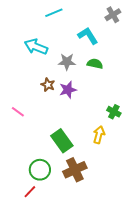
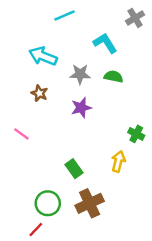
brown star: (48, 85) -> (39, 93), moved
green rectangle: (62, 141) -> (74, 169), size x0.7

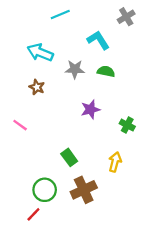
purple star: (81, 108) -> (90, 109), moved
yellow arrow: (118, 161) -> (115, 162), moved

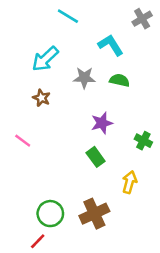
cyan line: (60, 14) -> (68, 16), turned 54
cyan arrow: (40, 52) -> (45, 59), turned -65
green rectangle: (69, 157) -> (96, 157), moved

